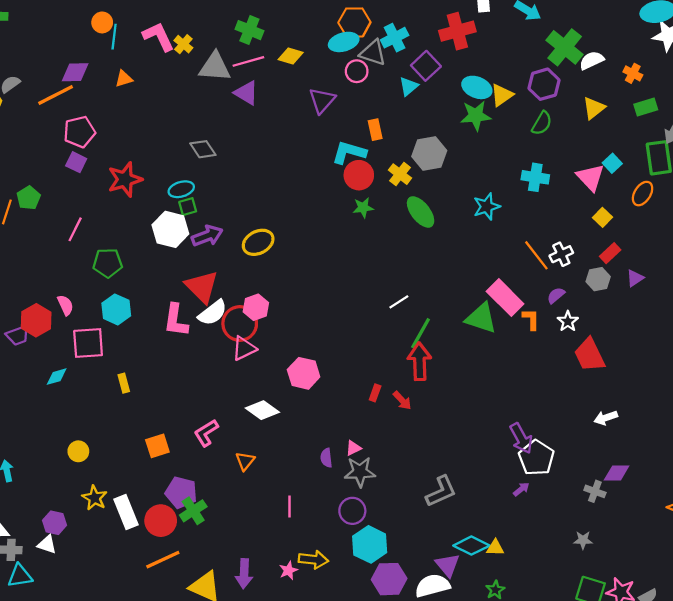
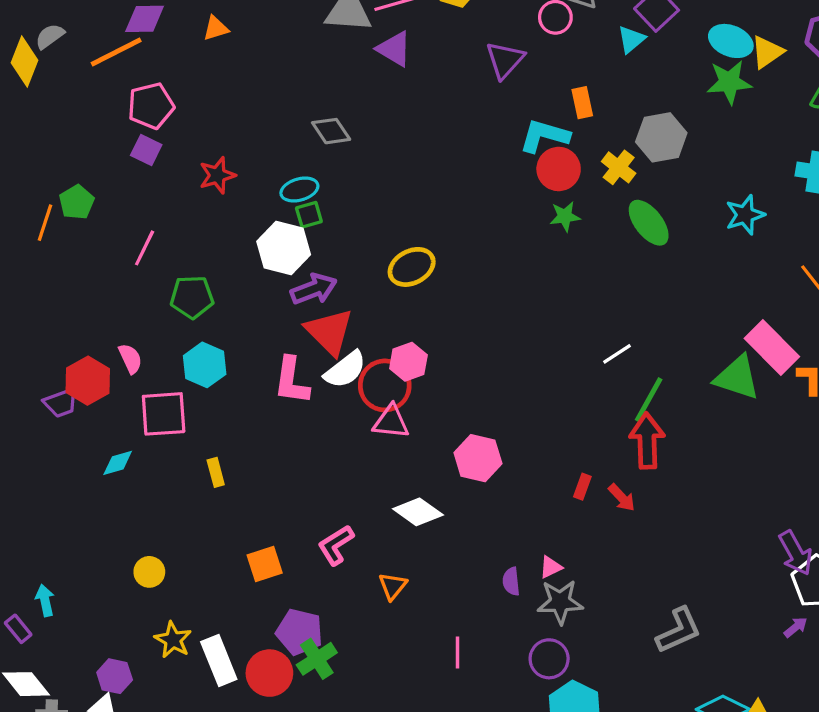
red star: (125, 179) -> (217, 175), size x0.7
purple arrow: (207, 236) -> (314, 289), moved
pink triangle: (244, 348) -> (391, 422), turned 32

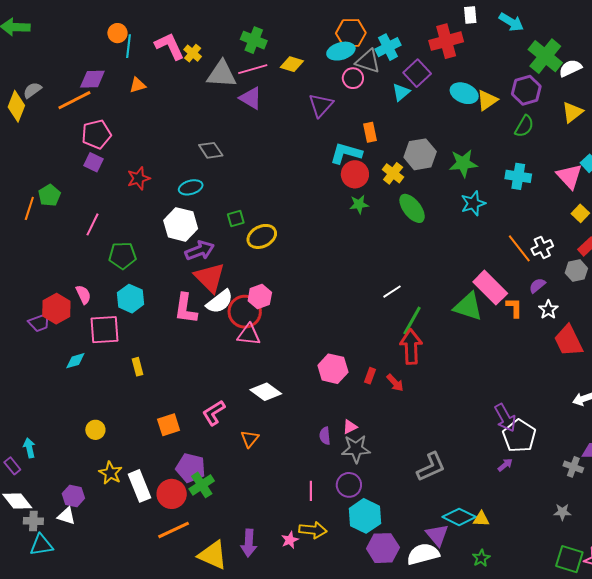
green star: (729, 82) -> (463, 163), moved
green square: (309, 215) -> (236, 218), moved
pink hexagon: (478, 458) -> (333, 369), moved
pink line: (457, 652) -> (311, 491), moved

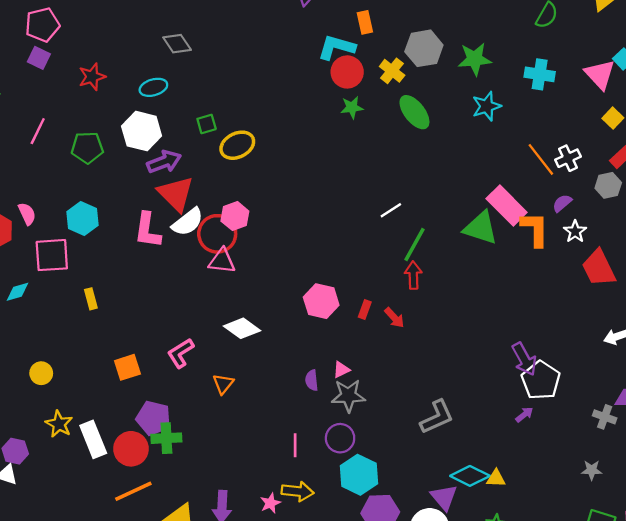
green pentagon: (123, 255) -> (87, 148), moved
orange L-shape: (514, 308) -> (535, 229), size x1.5
red arrow: (411, 347) -> (413, 275), size x0.7
green cross: (202, 485) -> (166, 438), turned 30

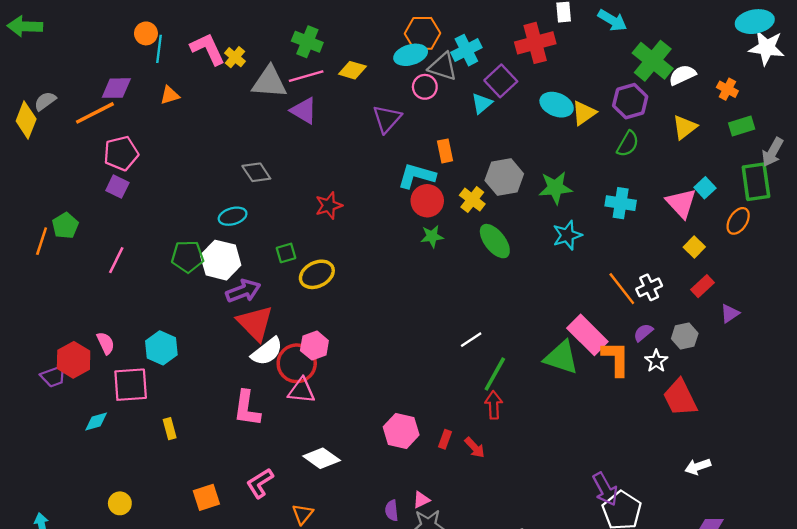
red star: (92, 77) -> (329, 205), moved
green pentagon: (87, 148) -> (187, 257), moved
gray hexagon: (608, 185) -> (685, 336), moved
pink L-shape: (148, 230) -> (247, 408), moved

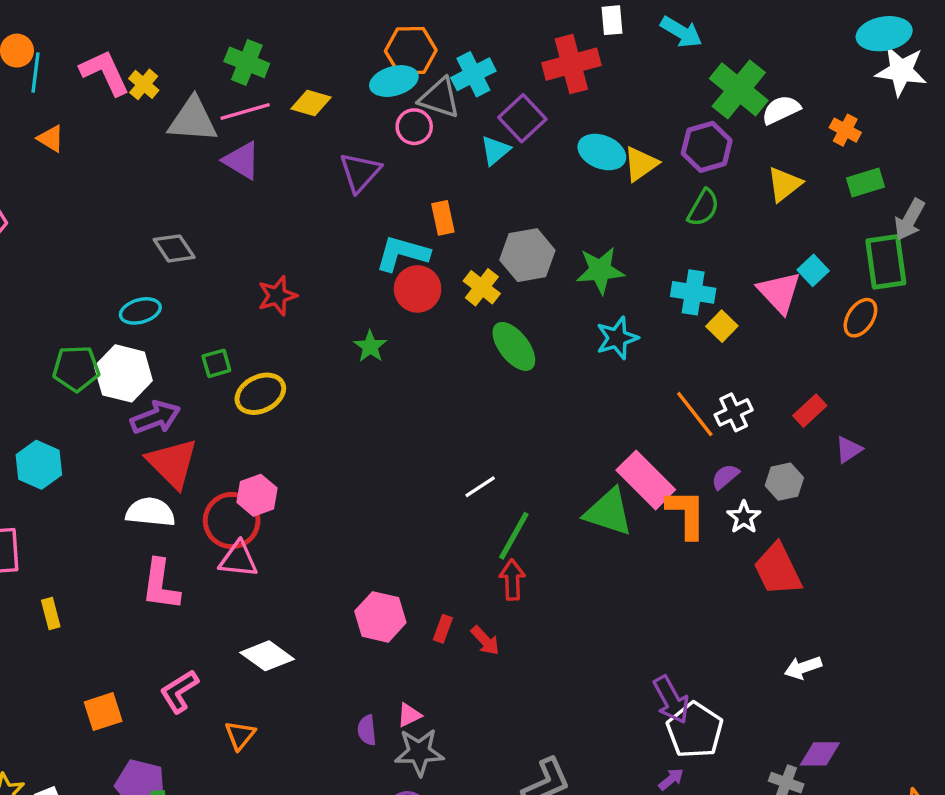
orange triangle: (170, 95) -> (51, 138), turned 48
green star: (432, 236) -> (370, 346), moved, turned -30
yellow square: (694, 247) -> (722, 326), moved
cyan hexagon: (161, 348) -> (39, 465), moved
white semicircle: (267, 351) -> (150, 512), moved, turned -136

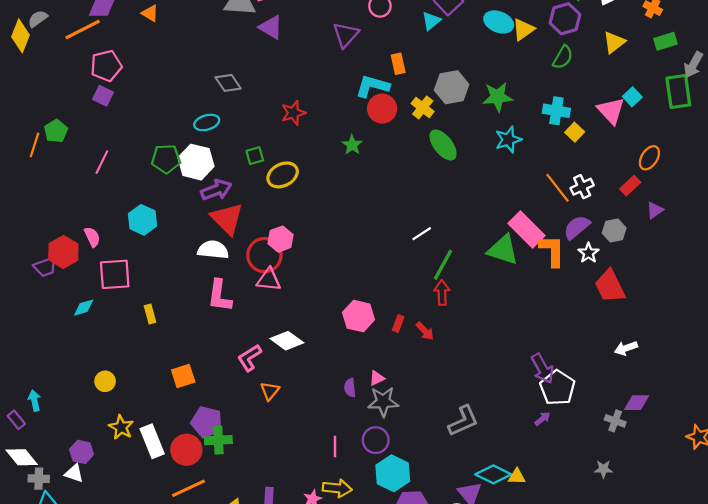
orange ellipse: (860, 318) -> (649, 158), moved
purple semicircle: (725, 477) -> (577, 227), size x1.5
pink L-shape: (179, 691) -> (249, 358), moved

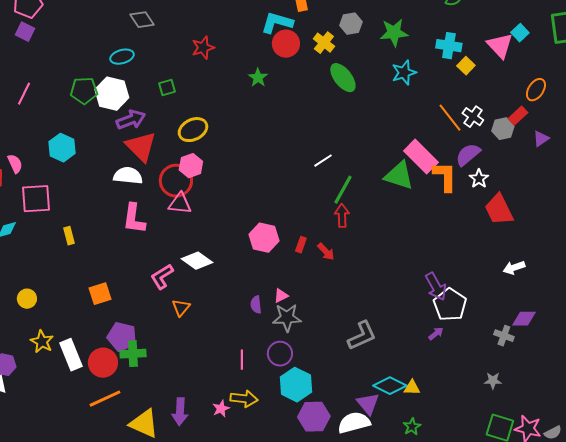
gray hexagon: (452, 87) -> (351, 24), size x0.7
yellow ellipse: (283, 175) -> (193, 130), moved
white cross: (582, 187) -> (473, 117), turned -30
gray hexagon: (614, 231) -> (503, 129), moved

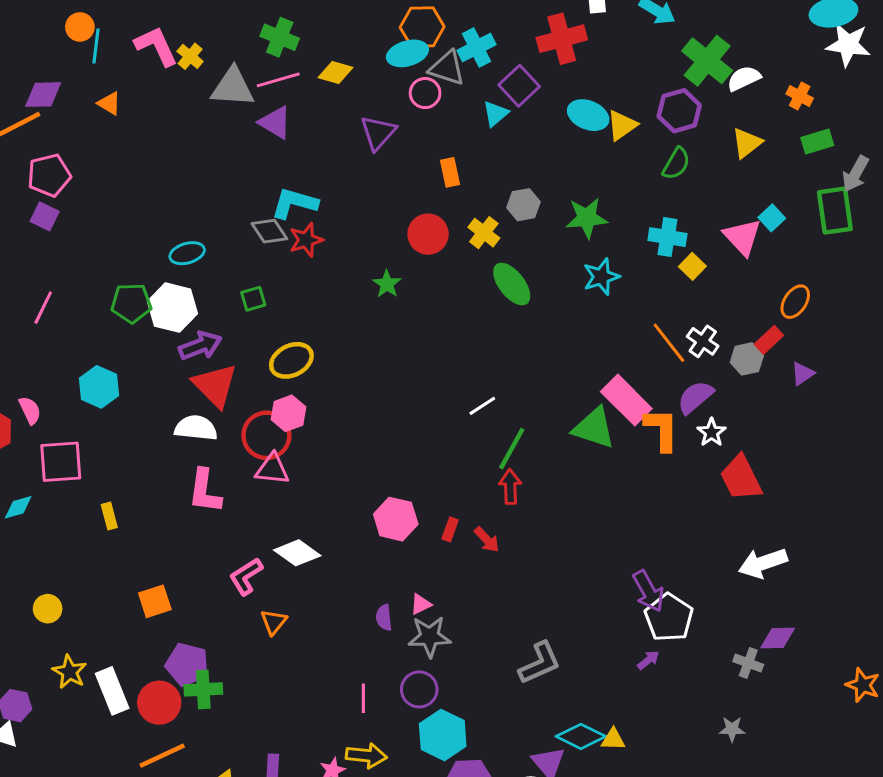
gray diamond: (142, 20) -> (269, 231), moved
cyan L-shape: (277, 23) -> (294, 203), moved
white arrow: (514, 268) -> (763, 563), size x1.5

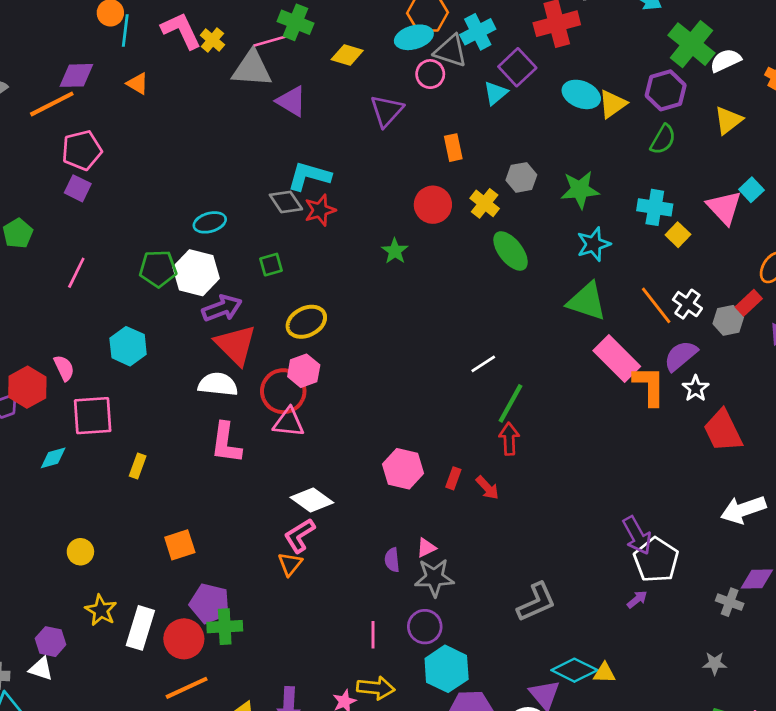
pink line: (278, 80) -> (274, 40), moved
green triangle: (594, 428) -> (587, 301), moved
yellow rectangle: (109, 516) -> (138, 466), turned 35
pink L-shape: (246, 576) -> (300, 535), moved
white rectangle: (112, 691) -> (140, 628), turned 39

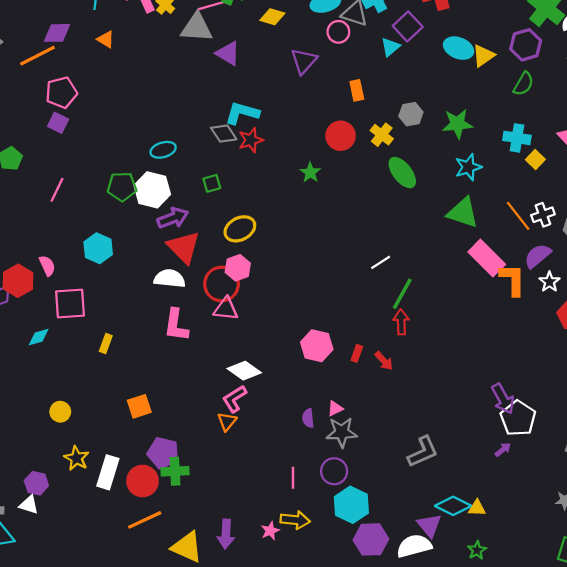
white cross: (687, 304) -> (543, 215), turned 35

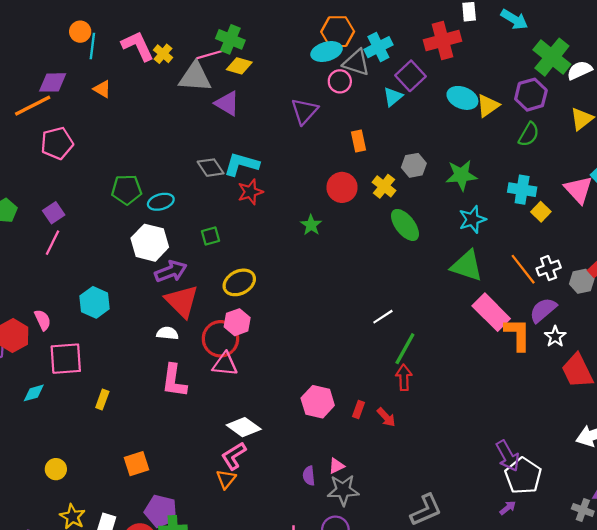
yellow diamond: (272, 17) -> (239, 66), moved
purple square: (58, 123) -> (54, 213), moved, turned 30
gray diamond: (224, 134) -> (211, 168), moved
green pentagon: (122, 187) -> (127, 190), moved
white semicircle: (170, 279) -> (167, 333), size x0.7

